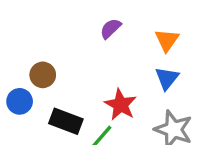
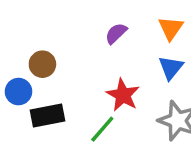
purple semicircle: (111, 29) -> (116, 33), moved
black rectangle: (66, 121) -> (48, 116), moved, turned -32

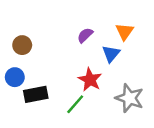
brown circle: (42, 64) -> (22, 45), moved
blue triangle: (171, 68) -> (111, 54), moved

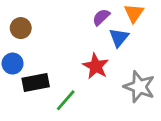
purple semicircle: (85, 35) -> (101, 17), moved
green line: (75, 104) -> (66, 100), moved

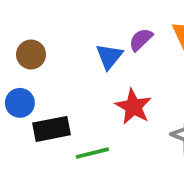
blue triangle: (119, 38) -> (109, 56), moved
green line: (66, 100) -> (92, 153), turned 35

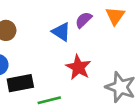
blue triangle: (109, 56) -> (61, 32), turned -36

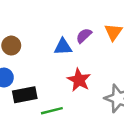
blue triangle: (61, 32) -> (63, 47), turned -36

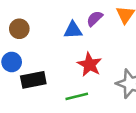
green line: (52, 111) -> (77, 96), moved

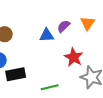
red star: (90, 65) -> (74, 57), moved

